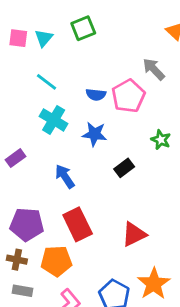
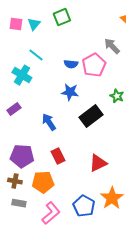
cyan cross: (54, 120) -> (22, 75), moved
black rectangle: (124, 168) -> (91, 116), size x1.6
red rectangle: (78, 224) -> (58, 156), size x0.7

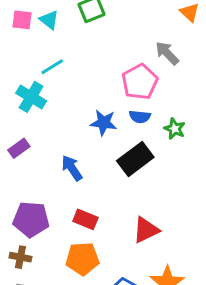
cyan triangle: (34, 24) -> (49, 20), turned -32
cyan line: (36, 55) -> (52, 67), turned -70
blue semicircle: (71, 64) -> (140, 117), moved
red rectangle: (58, 156) -> (85, 219), turned -42
orange pentagon: (43, 182) -> (82, 259), moved

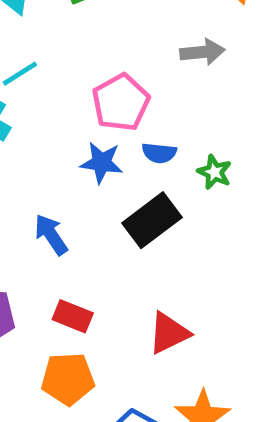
gray arrow: (167, 53) -> (202, 52), turned 128
pink pentagon: (140, 82) -> (121, 102), moved

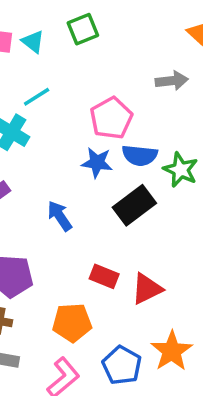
blue semicircle: (159, 153) -> (140, 155), size x1.4
green star: (214, 172) -> (181, 170), size x1.4
red rectangle: (73, 316) -> (104, 276), moved

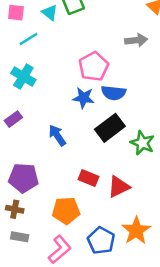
cyan triangle: (33, 42) -> (50, 13), moved
cyan line: (37, 97) -> (28, 39), moved
green star: (181, 170) -> (142, 143), moved

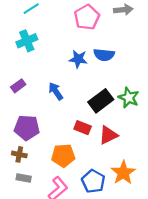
pink pentagon: (94, 66) -> (87, 17), moved
cyan cross: (23, 77) -> (27, 41), turned 36
purple rectangle: (13, 119) -> (18, 86), moved
black rectangle: (110, 128) -> (101, 101), moved

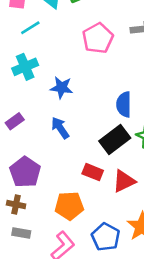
blue semicircle: (104, 55) -> (124, 104), moved, turned 84
blue star: (78, 59) -> (61, 88), moved
purple pentagon: (27, 128) -> (25, 172), turned 30

